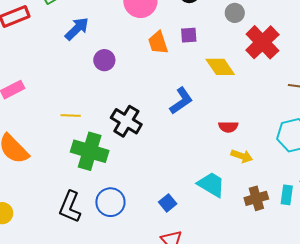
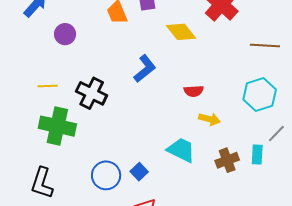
yellow line: (71, 116) -> (48, 86), moved
blue circle: (110, 202) -> (106, 175), moved

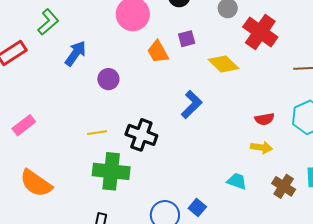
red semicircle: (194, 91) -> (264, 119), moved
cyan trapezoid: (181, 150) -> (237, 181), size x0.7
brown cross: (227, 160) -> (284, 186), turned -30

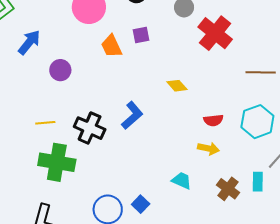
yellow diamond: (223, 64) -> (177, 86), moved, size x0.7
blue L-shape: (192, 105) -> (132, 115), moved

